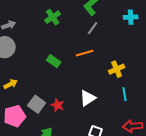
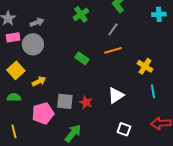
gray line: (93, 28) -> (113, 29), moved
yellow cross: (117, 69) -> (145, 66), turned -35
gray square: (37, 104) -> (65, 101), turned -30

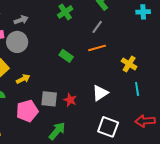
white square: (124, 129) -> (108, 127), size x1.5

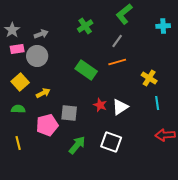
green rectangle: (66, 56) -> (86, 70), size x1.5
red star: (70, 100) -> (100, 105), moved
white square: (108, 127) -> (111, 142), moved

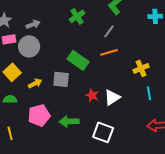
yellow cross: (149, 78) -> (141, 68), turned 35
gray square: (69, 113) -> (61, 79), moved
green arrow: (77, 145) -> (69, 121), moved, turned -132

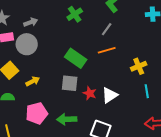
gray square: (61, 79) -> (70, 83), moved

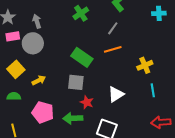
gray arrow: (31, 22) -> (37, 21), turned -88
red star: (90, 93) -> (87, 102), moved
pink pentagon: (37, 113) -> (43, 112), turned 30

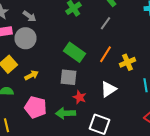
gray arrow: (37, 21) -> (30, 16), turned 144
orange line: (113, 49) -> (106, 54), moved, turned -42
yellow cross: (145, 65) -> (128, 62), moved

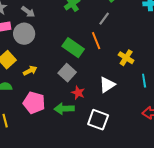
orange line: (106, 54) -> (96, 41), moved, turned -54
yellow cross: (128, 62) -> (126, 58), turned -35
gray square: (68, 77) -> (67, 73), turned 36

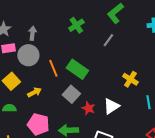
gray arrow: (28, 12) -> (32, 33), turned -120
orange line: (96, 41) -> (53, 68), moved
red star: (78, 93) -> (88, 108), moved

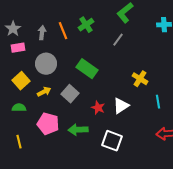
gray circle: (28, 55) -> (46, 64), moved
orange line: (53, 68) -> (63, 31), moved
gray square: (71, 94) -> (70, 94), moved

